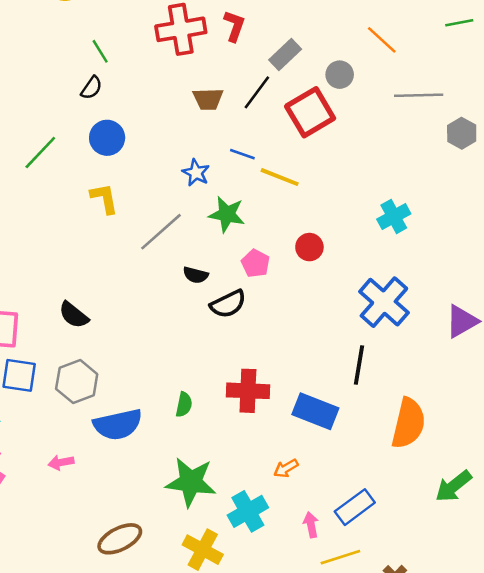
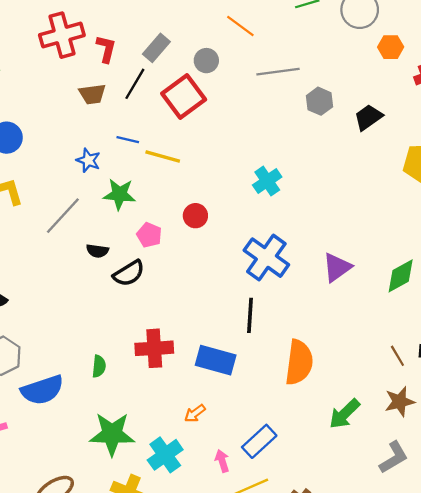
red L-shape: (234, 26) -> (106, 49), moved

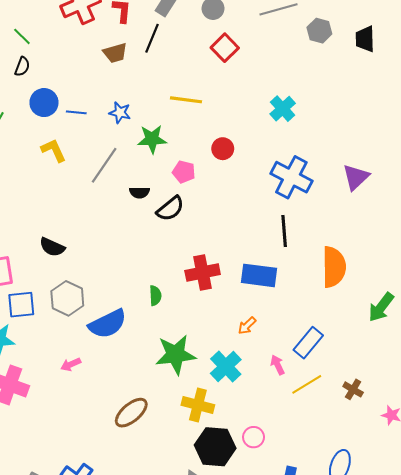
red square: (184, 97) -> (225, 48), moved, size x0.7
black trapezoid: (368, 117) -> (365, 39), turned -48
blue line: (128, 140) -> (76, 112), moved

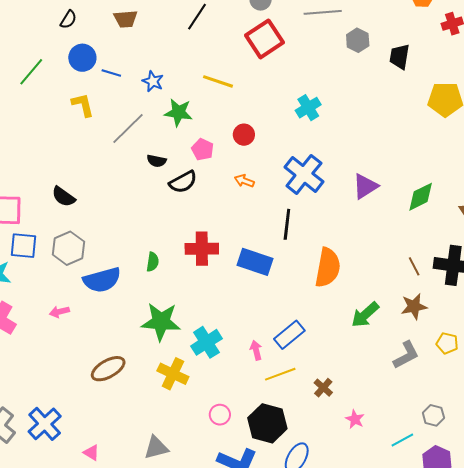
red square: (225, 48) -> (264, 39), size x1.4
brown trapezoid: (115, 53) -> (126, 19), moved
orange arrow: (247, 326) -> (244, 181), moved, turned 54
black hexagon: (215, 447) -> (267, 423), moved

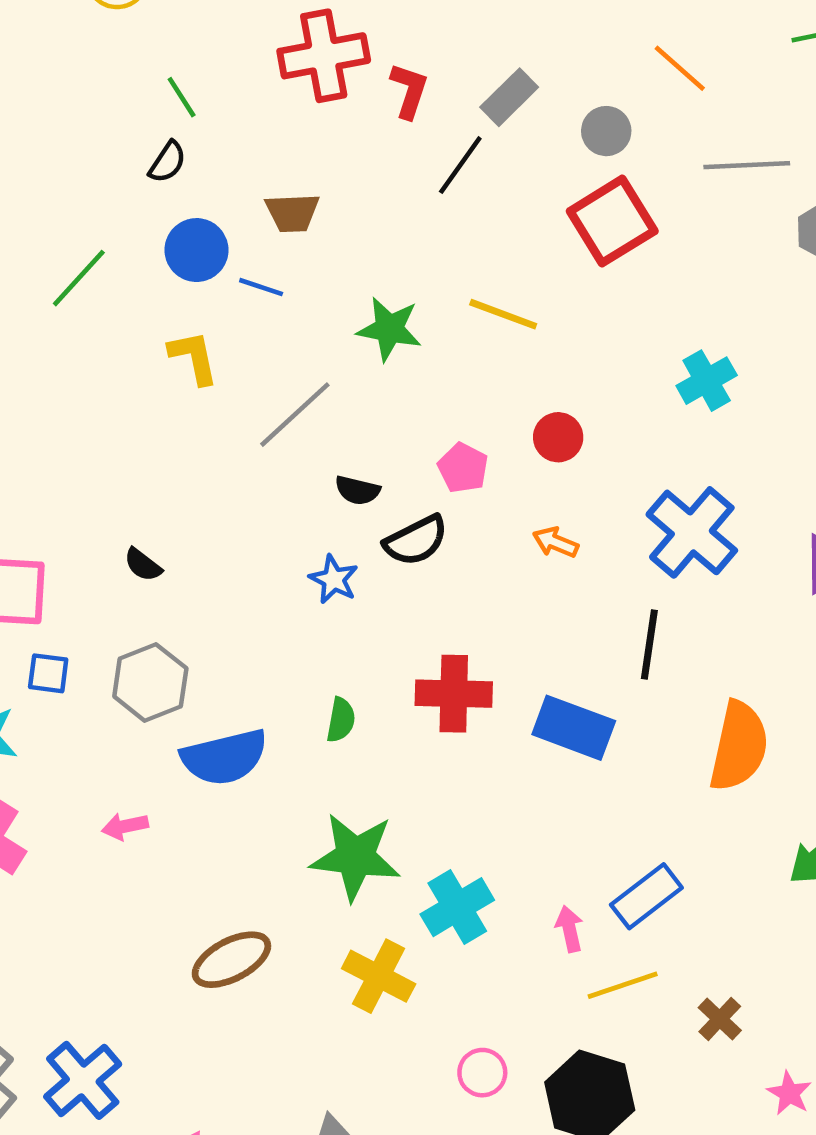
brown trapezoid: (126, 19) -> (292, 213), moved
blue star: (153, 81) -> (334, 579), moved
green star: (178, 112) -> (389, 329), moved
black semicircle: (63, 197) -> (143, 565), size x0.7
blue square: (24, 246) -> (48, 673), size x0.7

